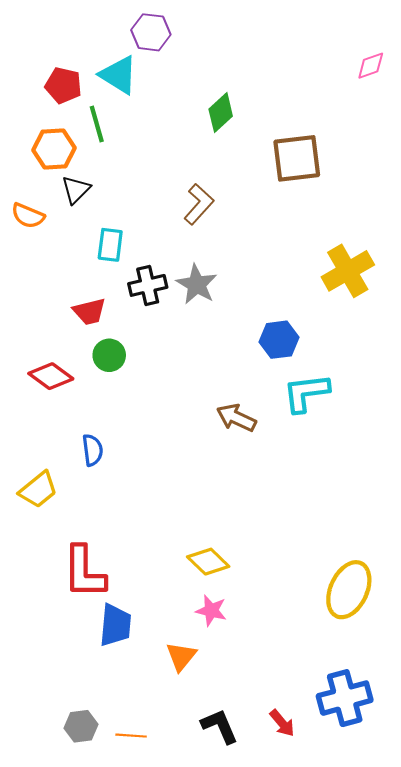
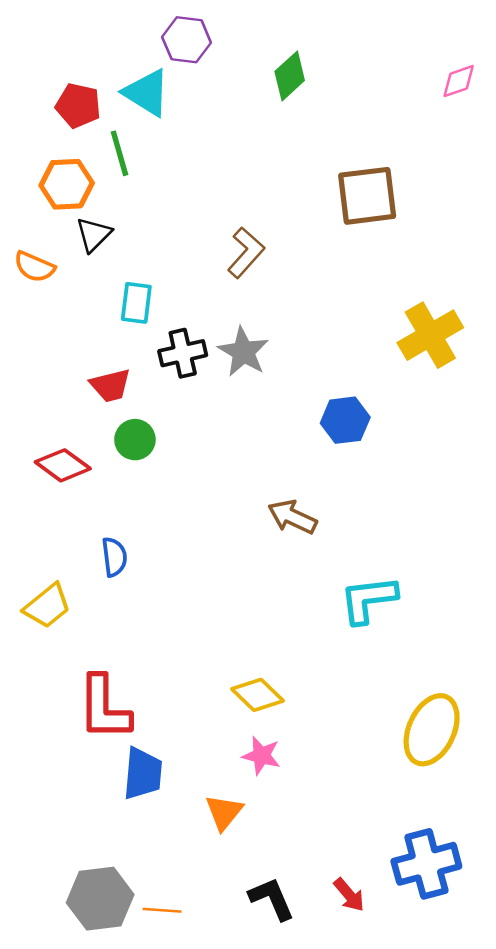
green diamond: (221, 113) -> (290, 76), moved
cyan L-shape: (306, 393) -> (368, 599), moved
gray hexagon: (81, 726) -> (100, 899), size x1.6

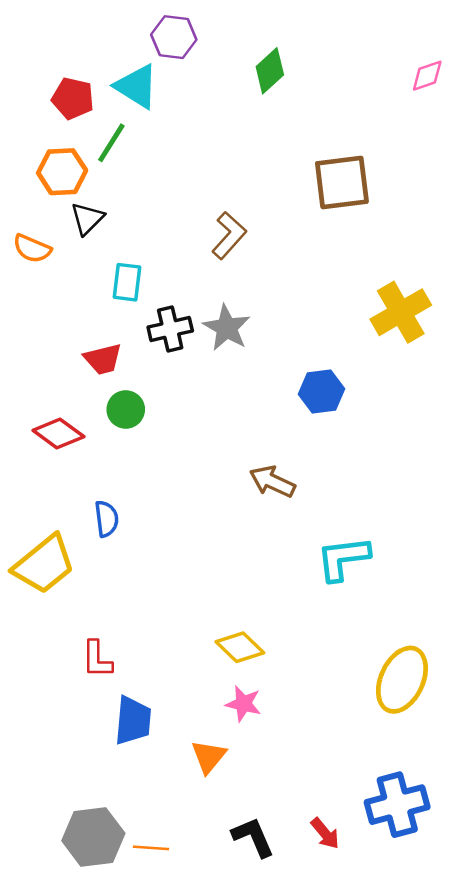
green line: (120, 153) -> (111, 143), turned 48
yellow trapezoid: (47, 606) -> (44, 564), size x1.4
red L-shape: (104, 708) -> (97, 659), size x0.6

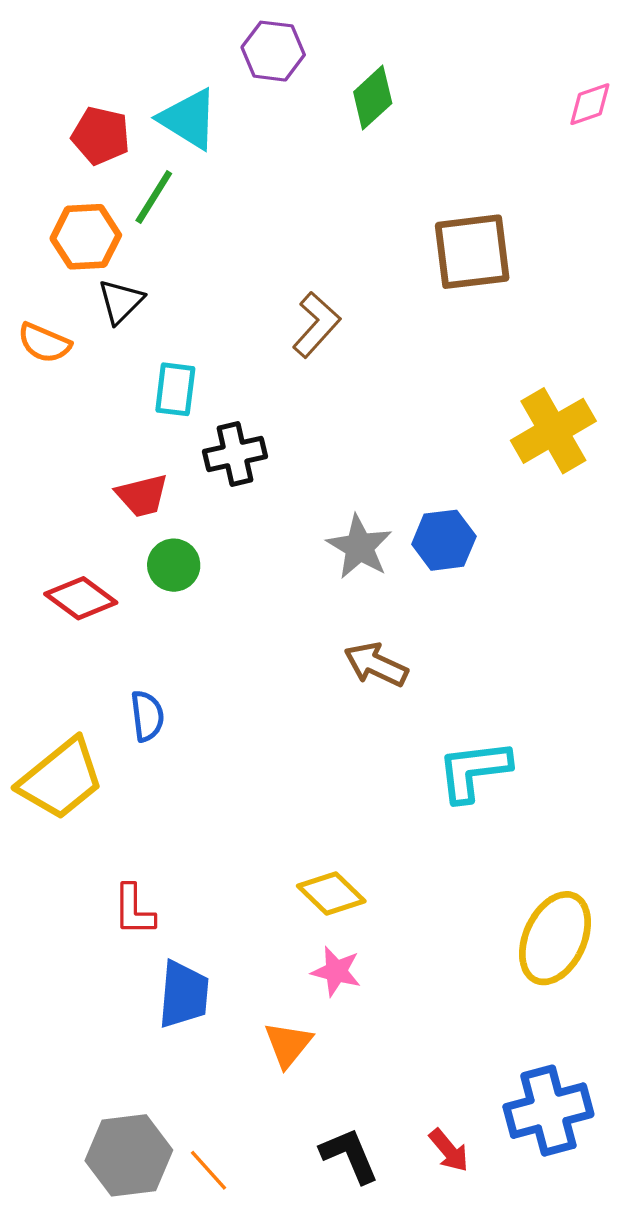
purple hexagon: (174, 37) -> (273, 51), moved
gray star: (227, 328) -> (359, 547), moved
orange line: (151, 848) -> (209, 1170), turned 44

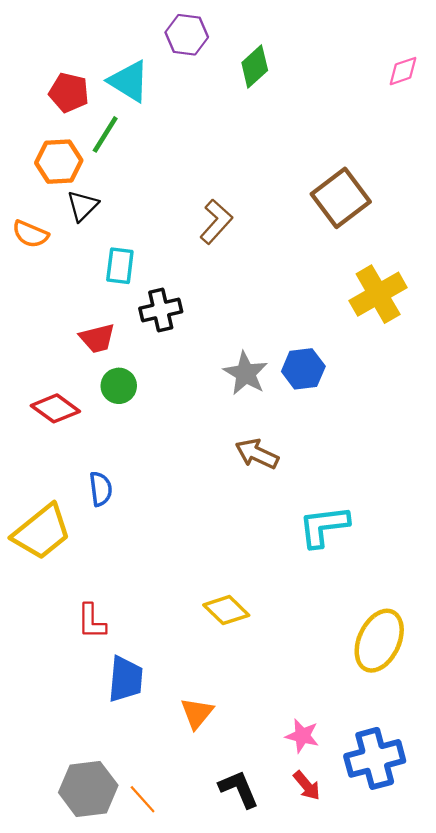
brown square: (472, 252) -> (341, 198), moved, turned -30
pink star: (336, 971) -> (302, 736), moved

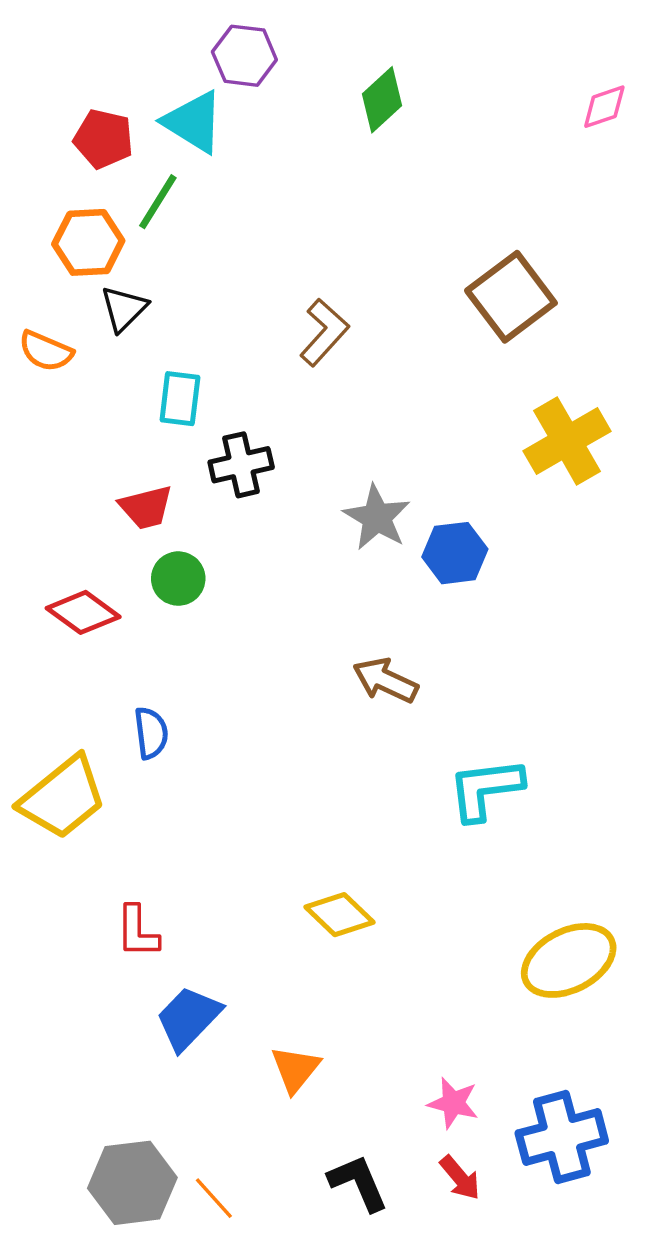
purple hexagon: (187, 35) -> (244, 56), moved
gray star: (246, 373) -> (377, 517), moved
yellow ellipse: (379, 641) -> (569, 960), turned 38
blue trapezoid: (126, 679) -> (188, 1018), turned -141

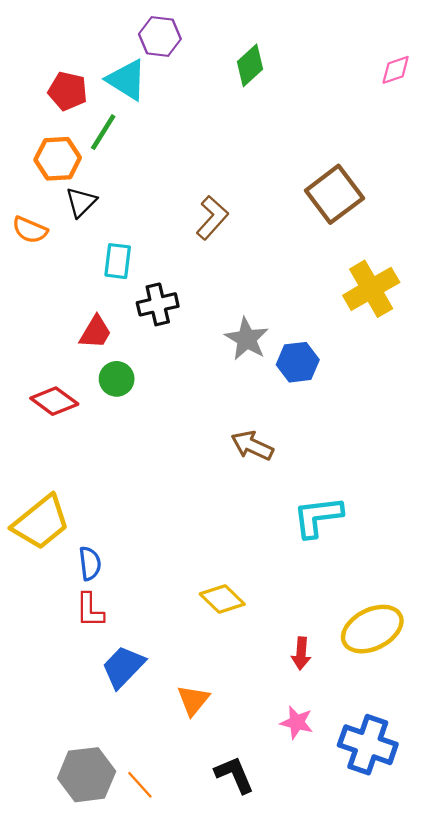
red trapezoid: (146, 507) -> (95, 332), turned -45
blue semicircle: (151, 733) -> (90, 563), moved
blue cross: (562, 1137) -> (368, 745), turned 34
red arrow: (460, 1178) -> (301, 653), moved, turned 44

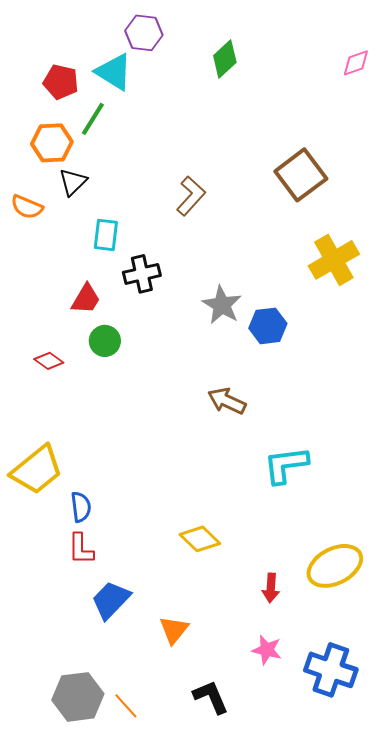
red diamond: (54, 401) -> (49, 361), size x0.7

